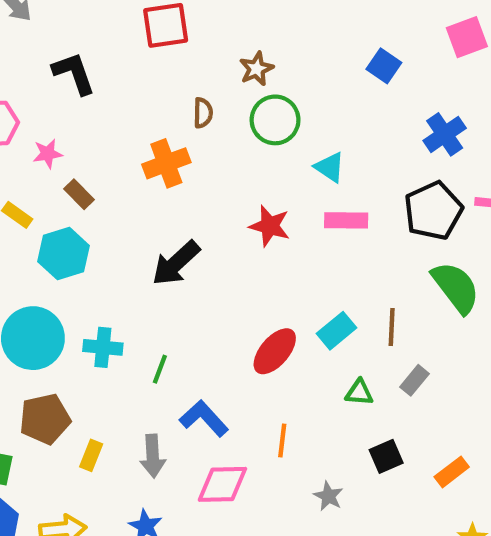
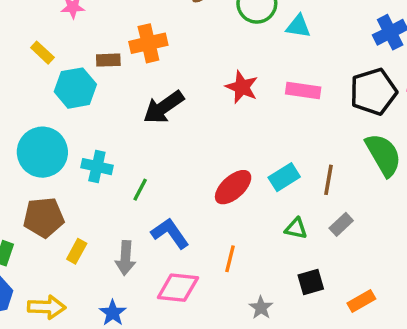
orange cross: (166, 163) -> (148, 43), moved
cyan triangle: (330, 167) -> (298, 26), moved, turned -32
brown rectangle: (79, 194) -> (108, 60), moved, turned -55

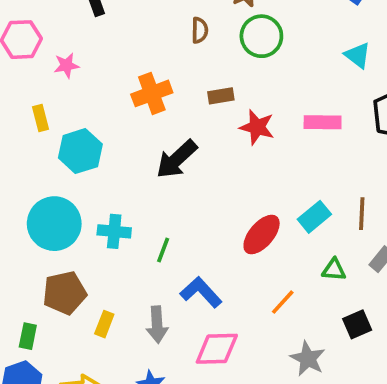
cyan triangle: (298, 26) -> (358, 55), moved, turned 36
yellow rectangle: (42, 53) -> (41, 118), turned 40
brown rectangle: (108, 60) -> (221, 96), moved
orange line: (230, 259) -> (283, 302), moved, turned 36
gray star: (261, 308) -> (308, 359), size x1.4

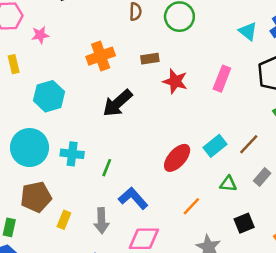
yellow rectangle: (41, 118) -> (14, 64), moved
pink rectangle: (323, 122) -> (222, 79), turned -70
brown line: (362, 214) -> (249, 144), turned 40

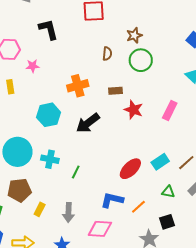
cyan hexagon: (49, 96) -> (49, 115), moved
blue L-shape: (133, 198) -> (112, 200), moved, turned -40
black square: (244, 223) -> (167, 222), moved

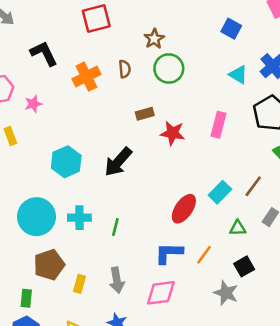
orange cross: (78, 86) -> (86, 77), moved

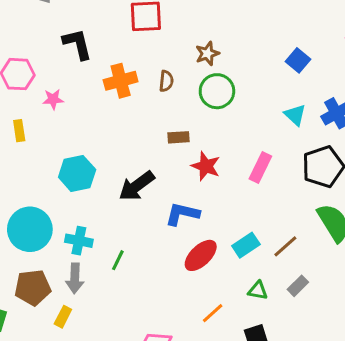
blue L-shape: (169, 253) -> (182, 214), moved
gray arrow: (117, 280) -> (75, 278), moved

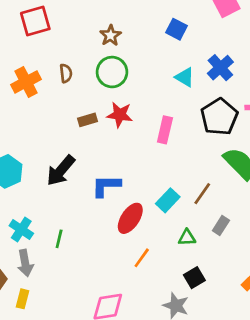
brown star: (207, 54) -> (110, 35), moved
red star: (206, 166) -> (120, 115), moved
cyan cross: (79, 241) -> (21, 230), turned 35
orange line: (213, 313) -> (142, 258), moved

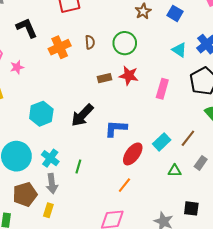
brown star: (110, 35) -> (143, 11), moved
orange line: (142, 258) -> (124, 185), moved
black square: (194, 278) -> (191, 208), moved, turned 35

